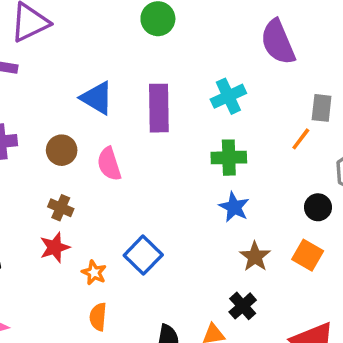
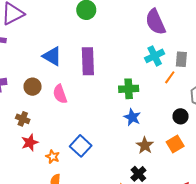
cyan cross: (228, 96) -> (155, 56), moved
brown cross: (61, 208) -> (23, 119), moved
orange square: (308, 255) -> (175, 144), turned 30

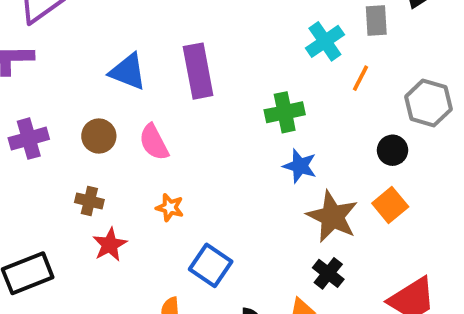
gray rectangle: (181, 59) -> (376, 20), moved
brown star: (145, 145) -> (332, 217), size x1.5
blue square: (81, 146) -> (211, 265), moved
orange star: (53, 157) -> (170, 208), moved

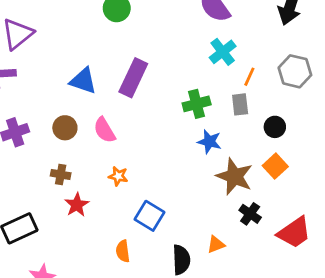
gray rectangle: (376, 20) -> (240, 104), moved
purple rectangle: (198, 71) -> (133, 78), turned 39
gray hexagon: (428, 103) -> (295, 71), moved
black cross: (328, 273) -> (250, 214), moved

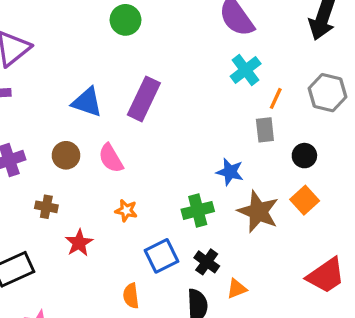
green cross: (197, 104) -> (198, 210), moved
brown cross: (61, 174) -> (46, 207), moved
black cross: (250, 214) -> (207, 262), moved
blue square: (150, 216) -> (161, 256), turned 32

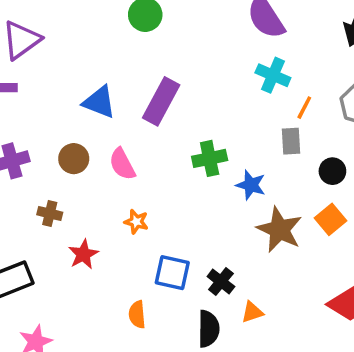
cyan cross: (246, 70) -> (273, 75), turned -32
green cross: (198, 210) -> (210, 158), moved
blue square: (161, 256) -> (172, 273), turned 36

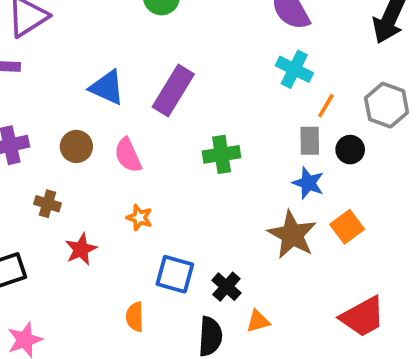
black circle: (332, 171) -> (350, 150), moved
blue star: (251, 185) -> (308, 183), moved

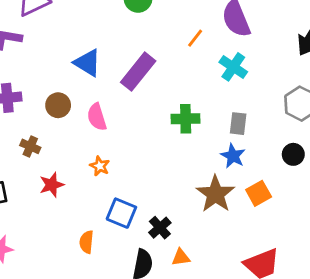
orange line: (326, 106) -> (195, 38), moved
black circle: (350, 150) -> (293, 154), moved
green cross: (222, 154) -> (186, 119), moved

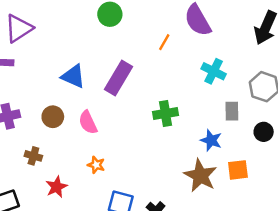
cyan cross: (233, 67) -> (214, 71), moved
gray rectangle: (238, 124) -> (232, 111), moved
orange square: (259, 193) -> (238, 170), turned 30

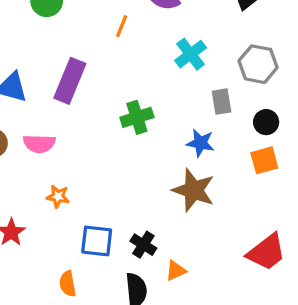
cyan cross: (214, 71) -> (191, 54), turned 35
pink semicircle: (88, 122) -> (39, 144), turned -55
orange square: (238, 170) -> (264, 160), moved

